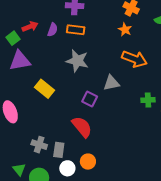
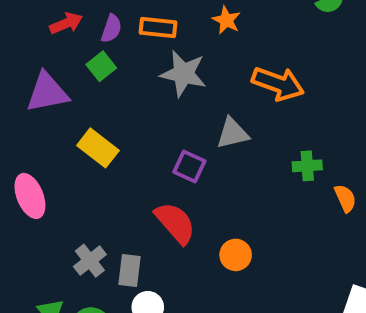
orange star: (125, 30) -> (226, 20), moved
green square: (13, 38) -> (101, 66), moved
gray star: (77, 61) -> (183, 74), moved
gray cross: (39, 145) -> (90, 261), turned 35
orange circle: (88, 162) -> (236, 255), moved

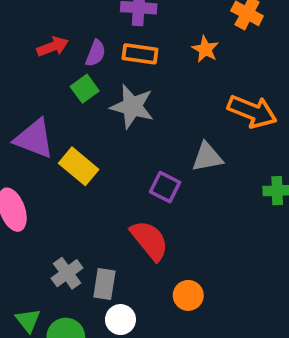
gray star: (183, 74) -> (132, 106), moved
purple triangle: (47, 92) -> (34, 139), moved, turned 30
orange circle: (236, 255) -> (188, 295), moved

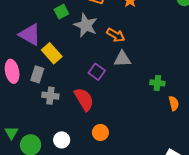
orange arrow: (252, 111) -> (116, 35), moved, size x0.7
gray cross: (67, 273) -> (50, 96), moved, turned 35
gray rectangle: (104, 284) -> (37, 74), moved

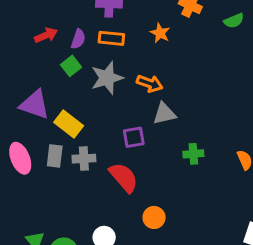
gray star: (86, 25) -> (107, 78), turned -30
purple square: (97, 72) -> (134, 137), turned -35
green cross: (157, 83) -> (193, 154), moved
gray cross: (50, 96) -> (84, 159), moved

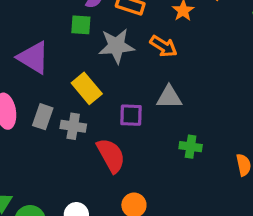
green square: (71, 66) -> (81, 25), turned 30
orange arrow: (150, 83) -> (164, 46), moved
yellow rectangle: (69, 124) -> (87, 88), moved

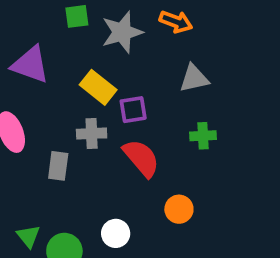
purple square: (131, 115) -> (133, 110), moved
gray rectangle: (43, 117) -> (58, 166), moved
green cross: (191, 147) -> (203, 136), moved

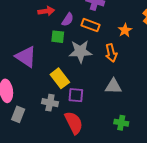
orange arrow: (176, 22) -> (111, 53), turned 42
green cross: (203, 136) -> (121, 123), moved
gray rectangle: (58, 166) -> (18, 114), moved

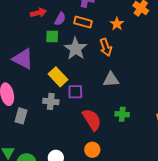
gray star: (80, 51) -> (76, 49), turned -30
red semicircle: (74, 123) -> (92, 120), moved

